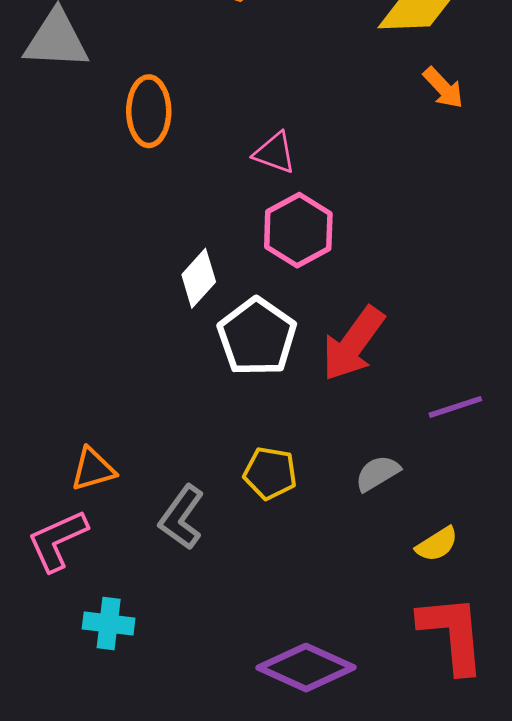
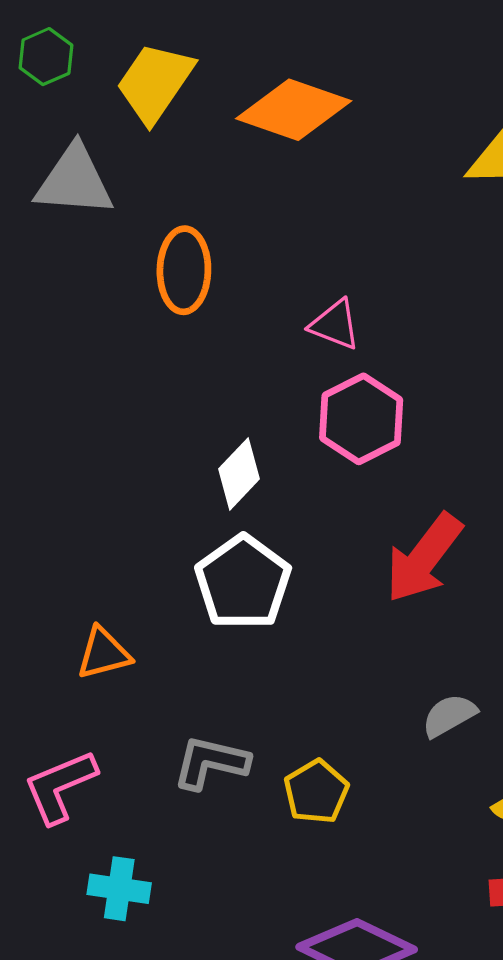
white pentagon: (257, 337) -> (243, 582), moved
orange triangle: (93, 469) -> (104, 653), moved
yellow pentagon: (270, 473) -> (316, 792), moved, turned 30
gray L-shape: (182, 517) -> (211, 763), turned 66

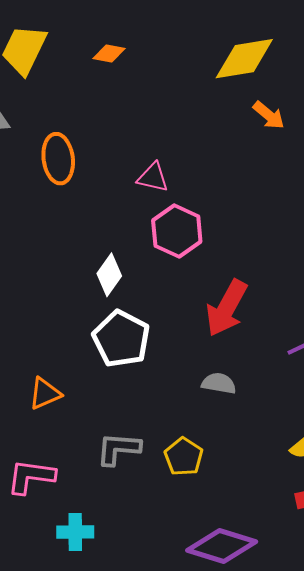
orange diamond: (294, 110) -> (109, 53), size x0.5
gray semicircle: (449, 715) -> (219, 383), moved, turned 48
pink L-shape: (60, 786) -> (31, 477), turned 39

